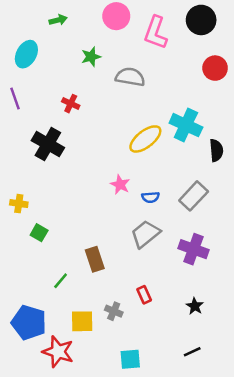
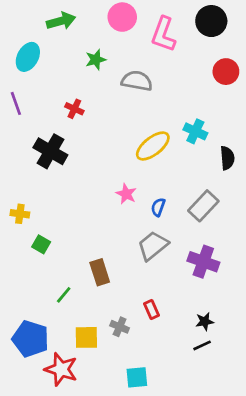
green arrow: (58, 20) -> (61, 21), size x1.5
cyan cross: (186, 125) -> (195, 131), size x0.7
blue semicircle: (150, 197) -> (158, 207), turned 114
black star: (195, 306) -> (205, 321), turned 30
black line: (192, 352) -> (202, 345), moved

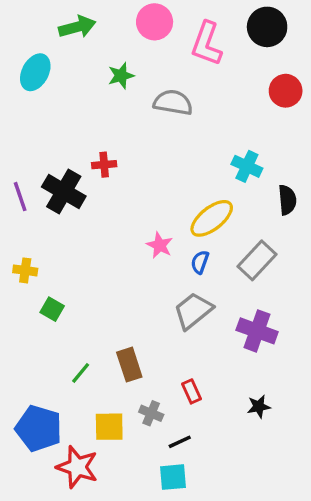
purple line: (16, 103) -> (20, 197), moved
red cross: (74, 109) -> (104, 165), moved, turned -30
yellow ellipse: (153, 146) -> (212, 218), moved
brown rectangle: (100, 272) -> (129, 365), moved
black line: (202, 345) -> (180, 442), moved

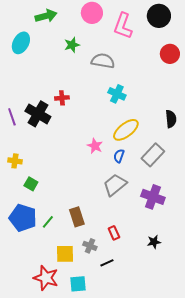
cyan cross: (247, 166) -> (117, 94), moved
blue pentagon: (39, 428) -> (23, 218), moved
cyan square: (173, 477) -> (78, 284), moved

